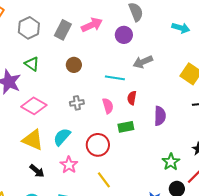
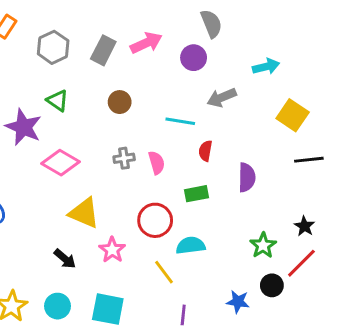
cyan arrow: (181, 28) -> (266, 67), moved, turned -30
pink semicircle: (108, 106) -> (157, 163), moved
cyan semicircle: (62, 137) -> (191, 245), moved, turned 42
yellow triangle: (33, 140) -> (84, 213), moved

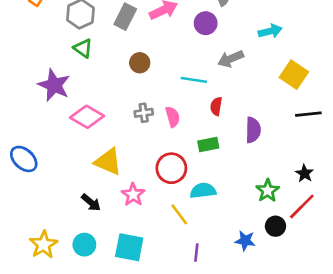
green triangle: (58, 101) -> (83, 48), moved

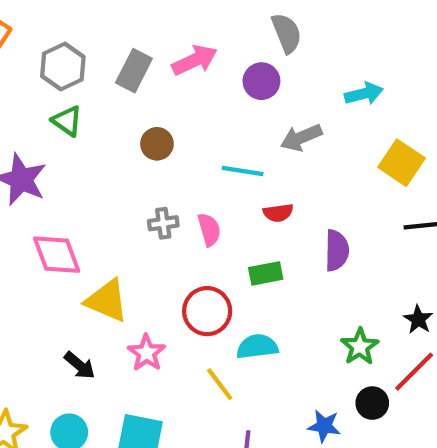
red semicircle: (216, 106) -> (278, 213), turned -108
pink diamond: (87, 117) -> (57, 255), moved, turned 40

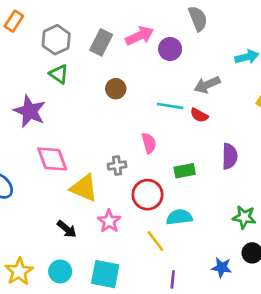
purple circle: (261, 81) -> (170, 49), moved
red semicircle: (278, 213) -> (199, 115), moved, turned 36
gray cross: (163, 223) -> (117, 166), moved
green star: (360, 347) -> (244, 217), turned -30

